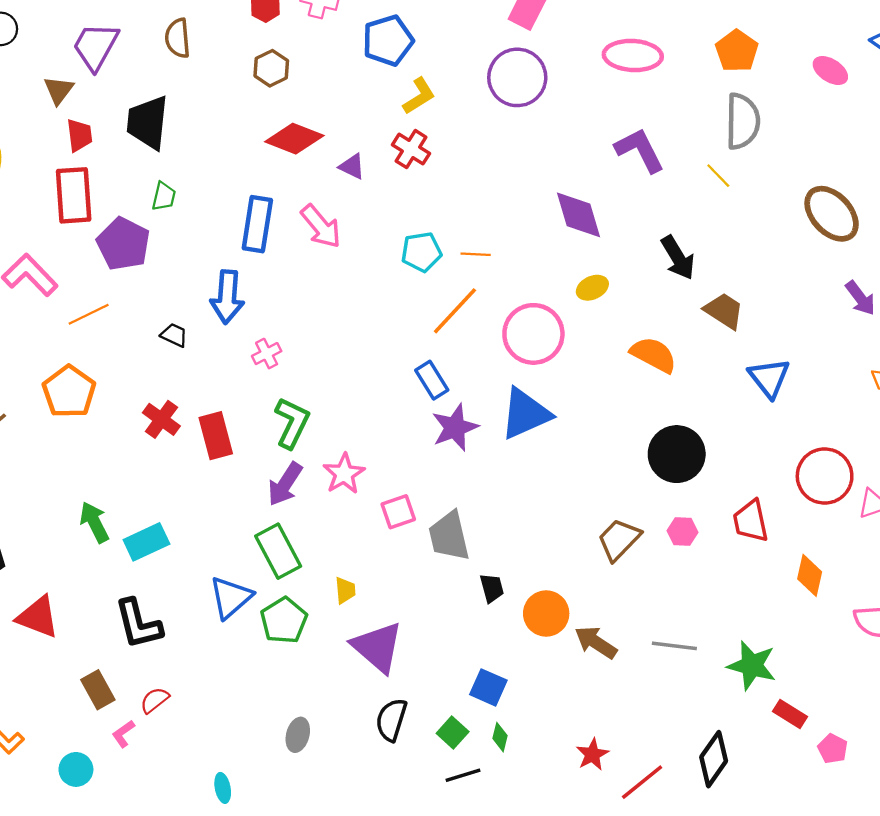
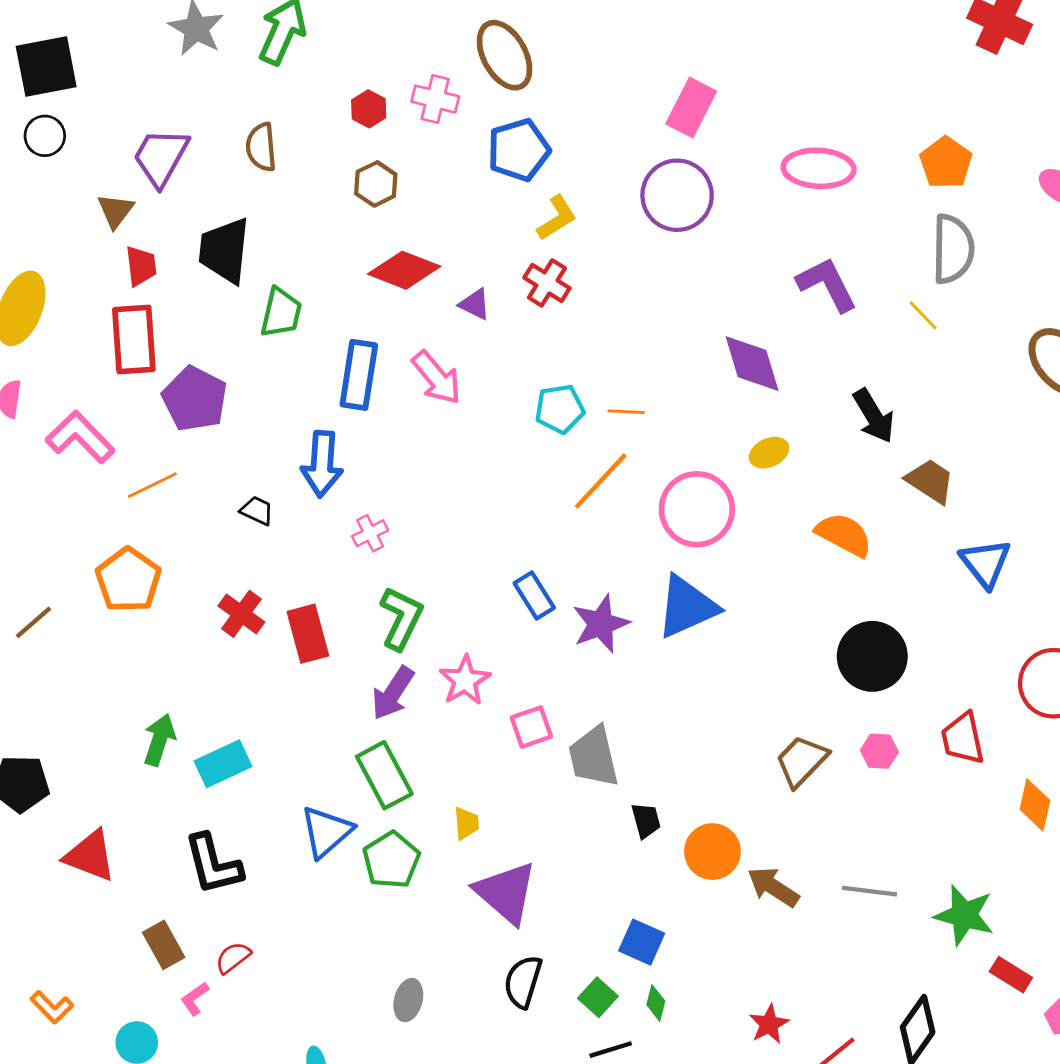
green trapezoid: (164, 196) -> (281, 313), moved, size x1.4
blue rectangle: (432, 380) -> (534, 596), moved
green arrow: (94, 522) -> (159, 740), turned 45

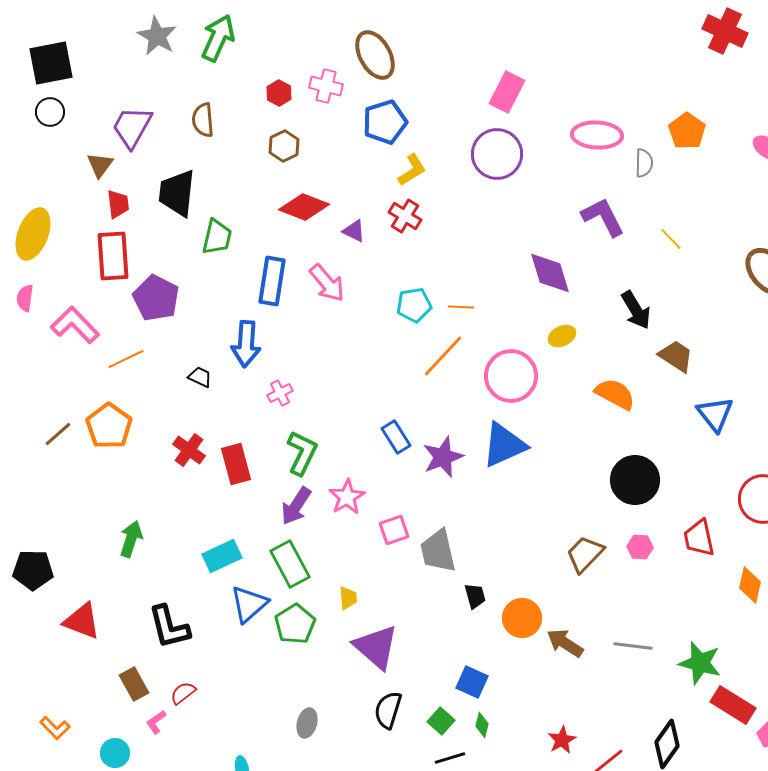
gray semicircle: (953, 249) -> (644, 163), moved, size x0.6
brown line: (33, 622) -> (58, 434), moved
cyan rectangle: (223, 764) -> (222, 556), moved
red rectangle: (1011, 975) -> (733, 705), size x1.5

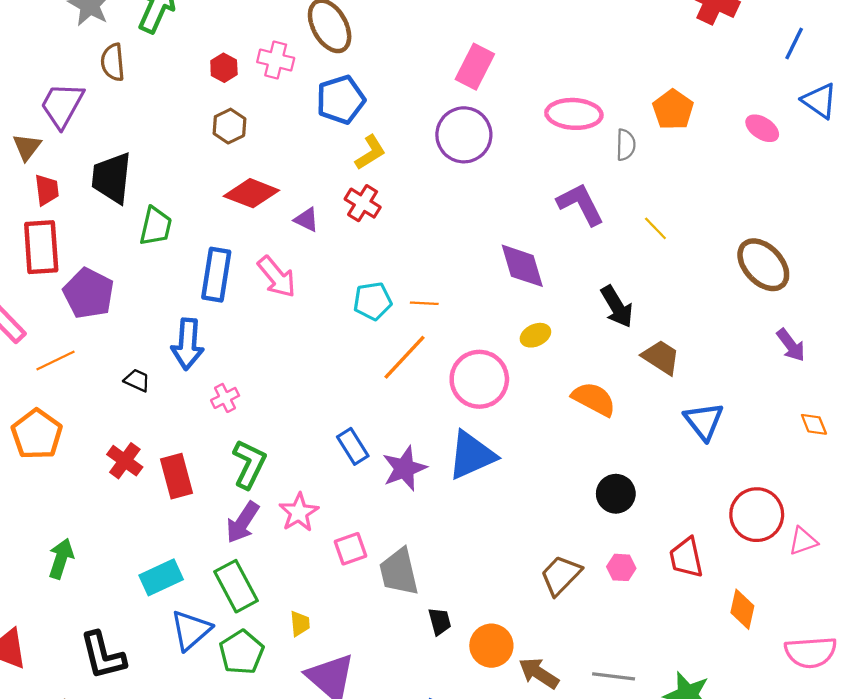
brown semicircle: (203, 120) -> (113, 62), moved
black circle: (635, 480) -> (616, 494), size x0.7

